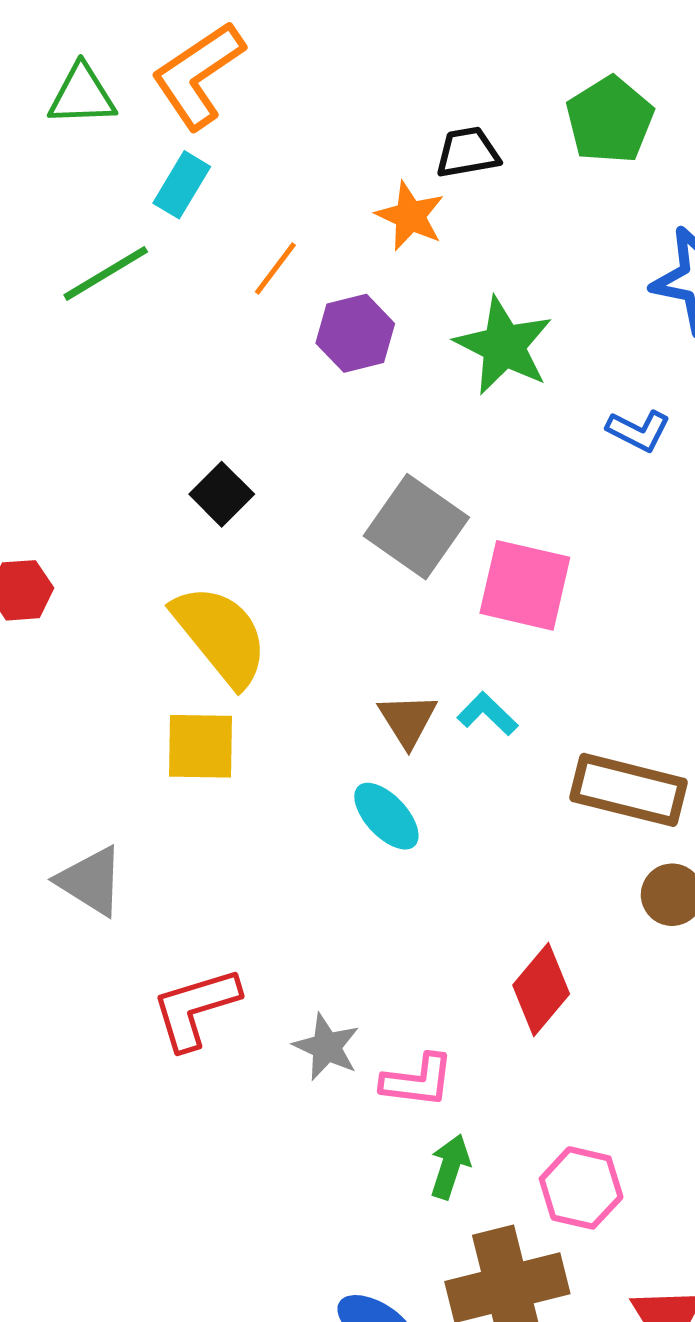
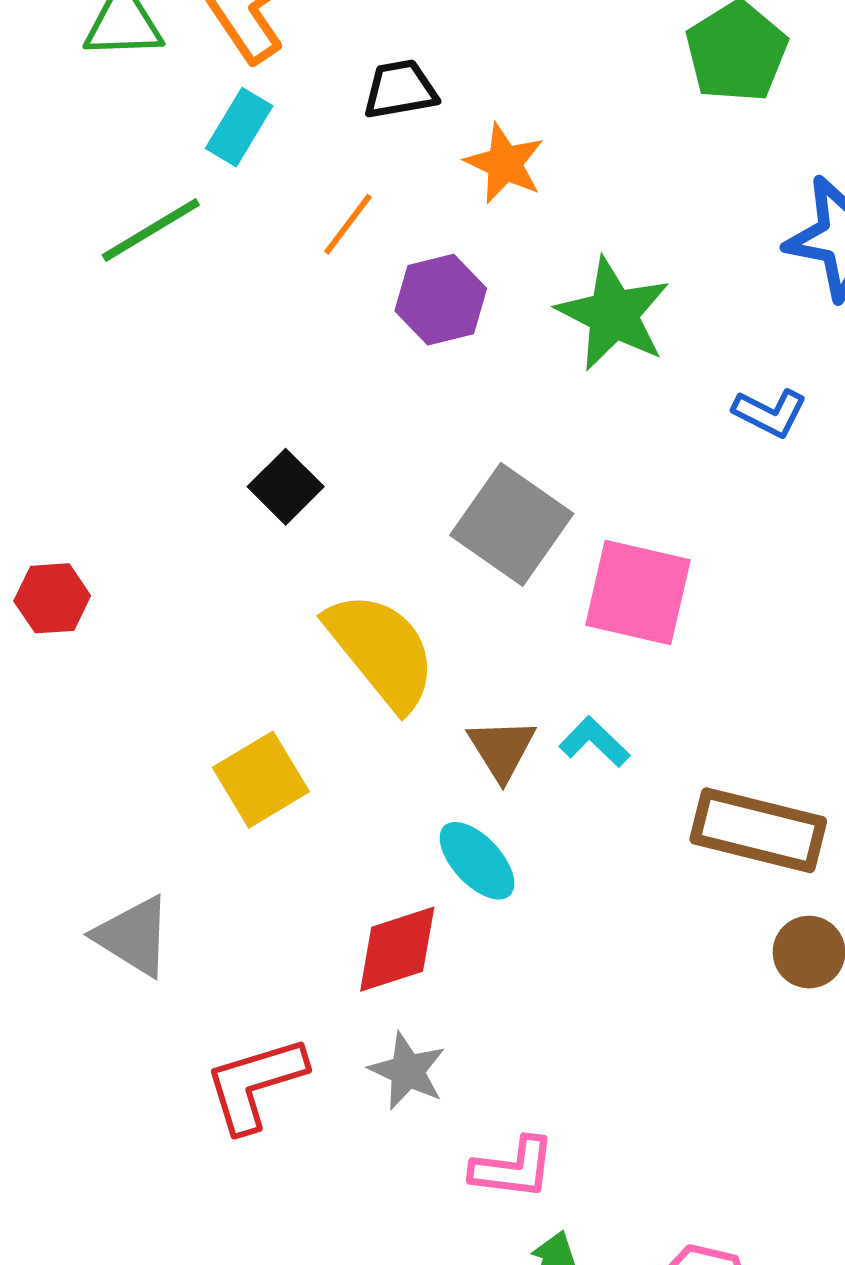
black trapezoid: (468, 152) -> (400, 89), moved
yellow semicircle: (220, 635) -> (381, 650), moved
yellow square: (201, 746) -> (261, 780), turned -32
red diamond: (541, 990) -> (397, 949), moved, turned 32
gray star: (327, 1047) -> (407, 1071), moved

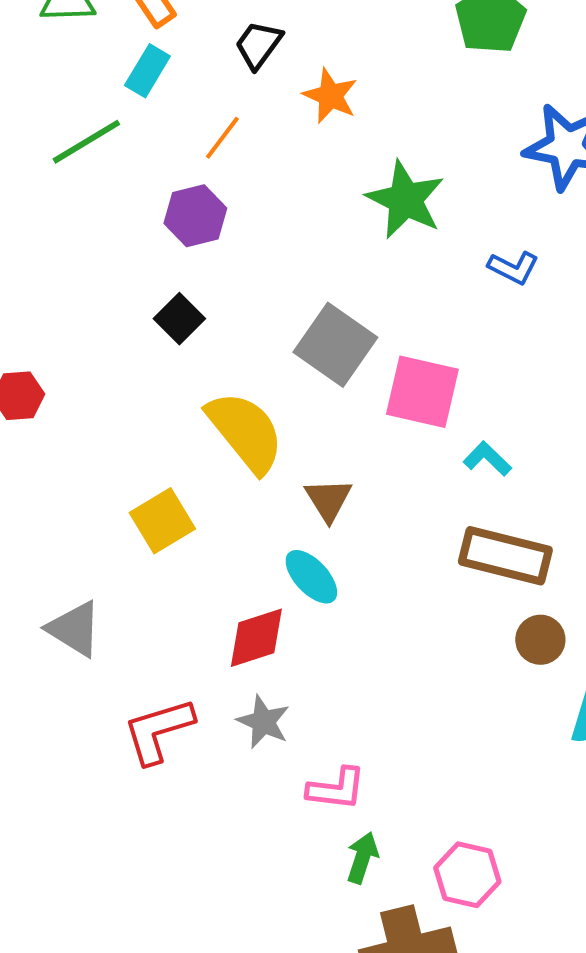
black trapezoid: (400, 89) -> (258, 45), turned -44
purple hexagon: (441, 300) -> (195, 216), moved
cyan L-shape: (594, 742) -> (487, 459), moved

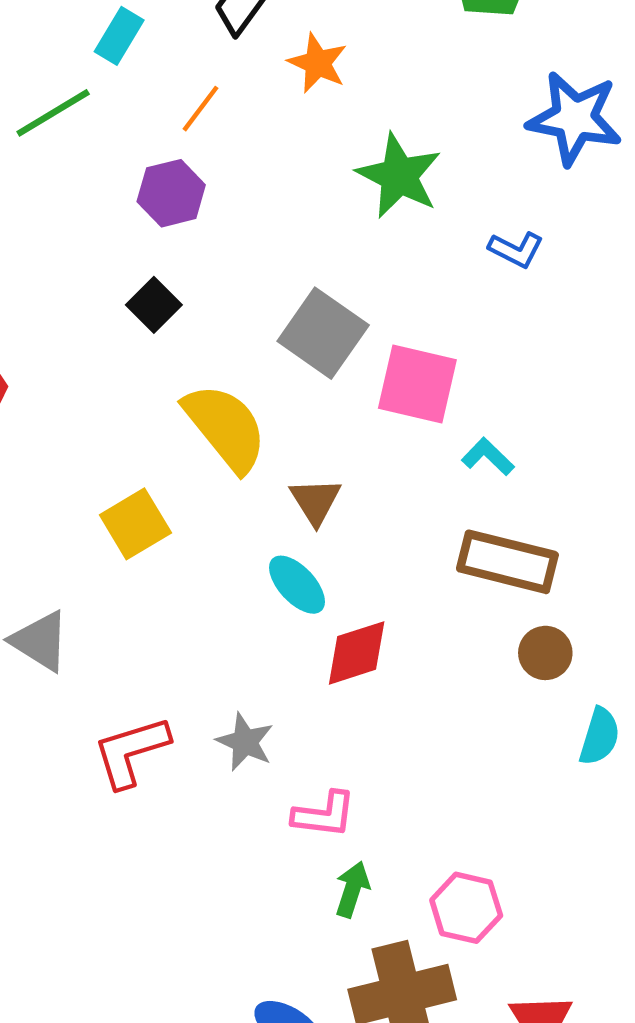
red diamond: (256, 638) -> (357, 653), moved

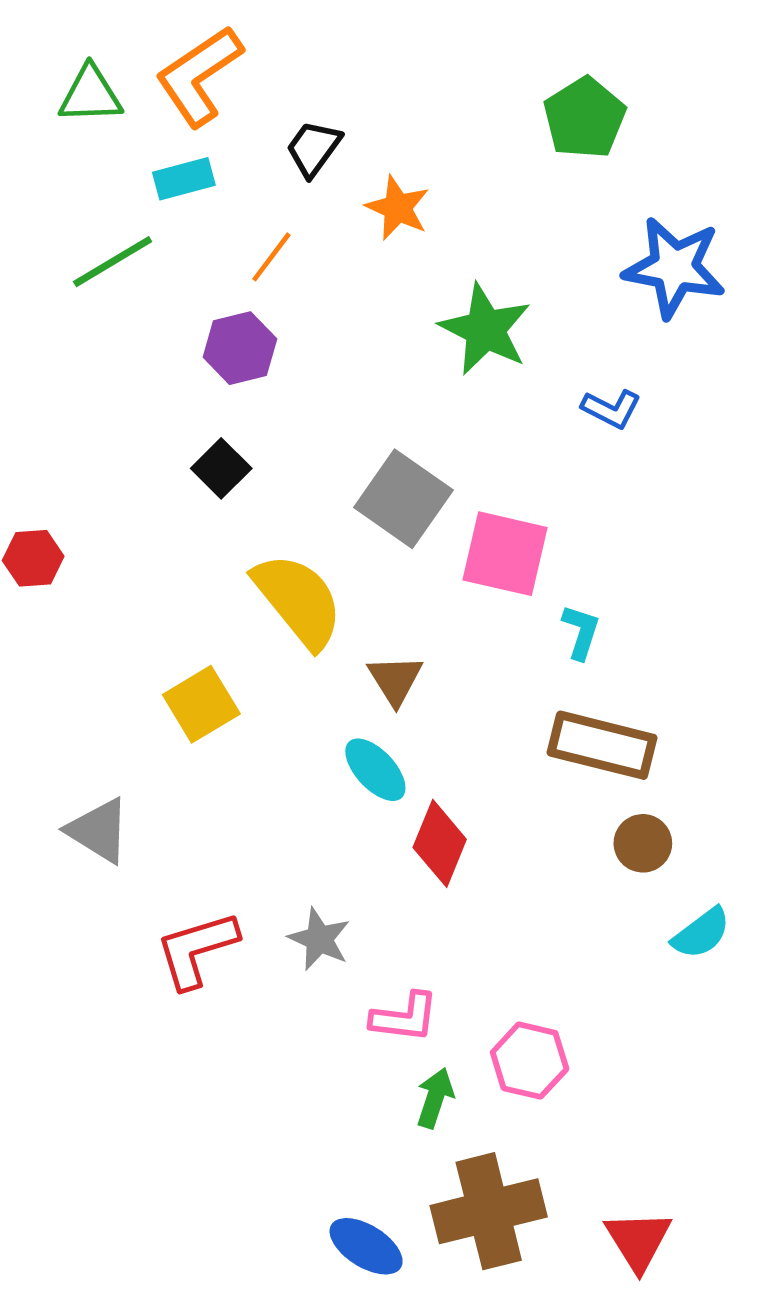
cyan rectangle: (119, 36) -> (184, 179), turned 44
cyan L-shape: (488, 457) -> (581, 632), turned 64
red diamond: (357, 653) -> (440, 843), turned -50
cyan semicircle: (600, 736) -> (701, 933), turned 36
pink hexagon: (466, 908) -> (530, 1061), moved

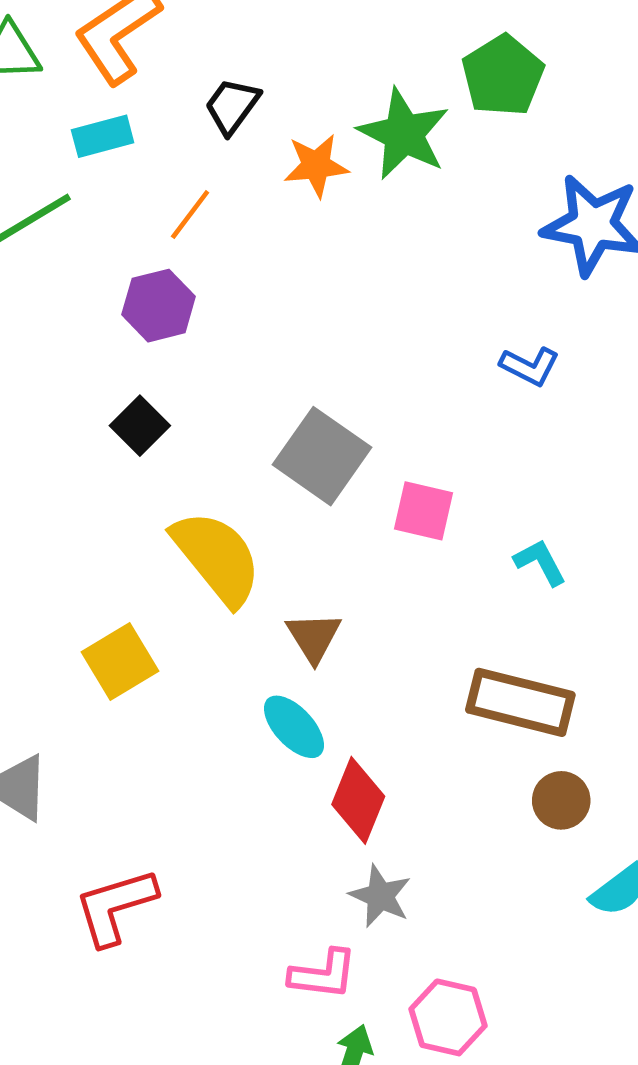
orange star: (398, 208) -> (316, 165), turned -30
green star: (485, 329) -> (404, 134), moved
pink square: (505, 554) -> (423, 511), size x0.7
cyan L-shape: (581, 632) -> (540, 562), moved, turned -46
gray star: (319, 939) -> (380, 896), moved

